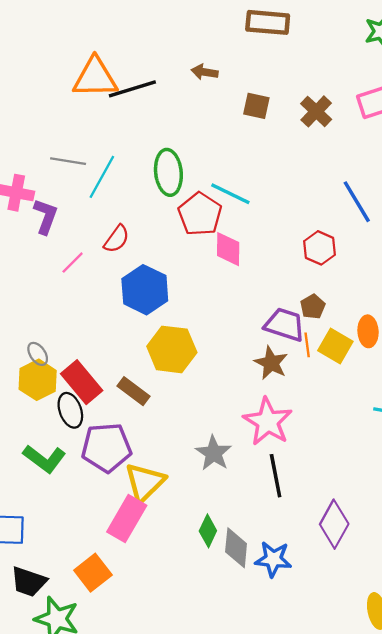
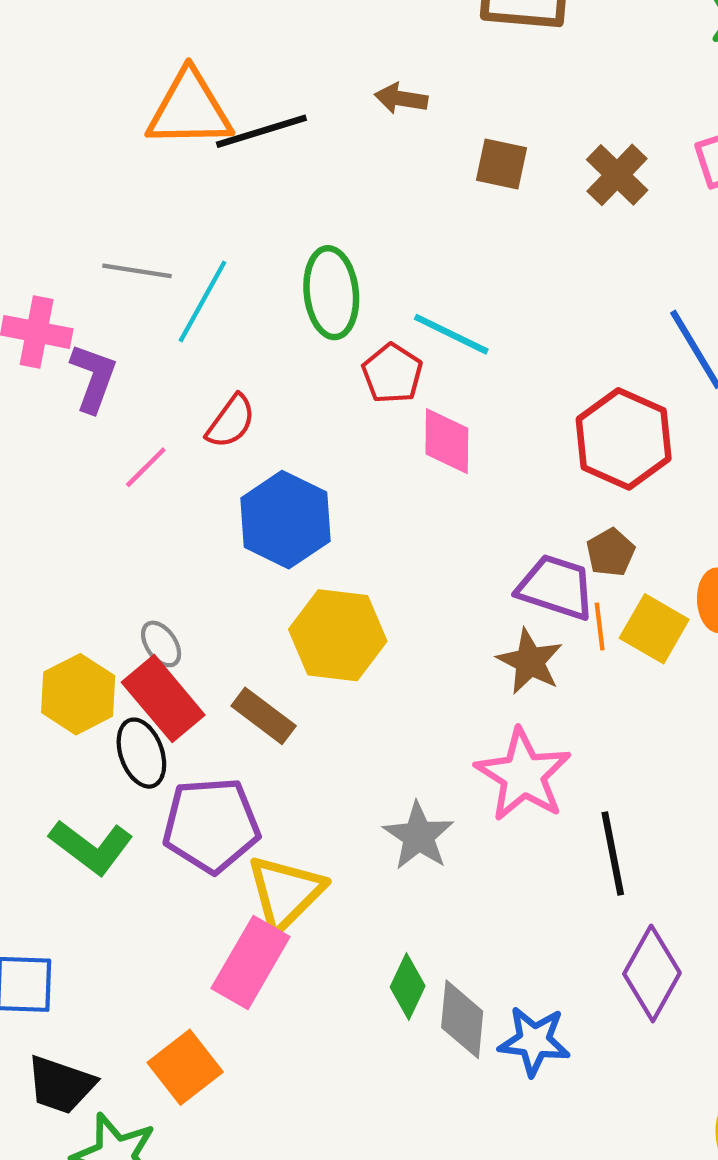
red pentagon: (200, 214) -> (392, 373), size x0.7
red hexagon: (320, 248) -> (624, 439), size x1.5
gray ellipse: (38, 354) -> (161, 644), moved
black line: (276, 476) -> (613, 853), moved

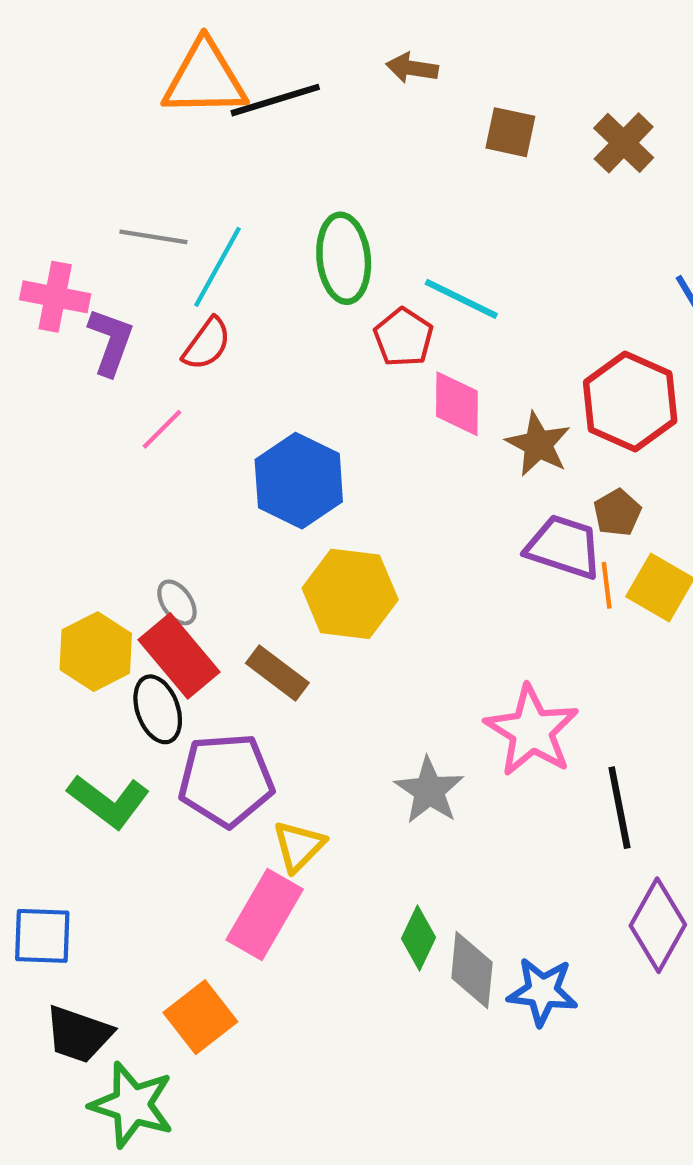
red semicircle: (231, 421) -> (207, 344), moved
brown star: (530, 661) -> (538, 444), moved
yellow triangle: (285, 893) -> (299, 846), size x0.7

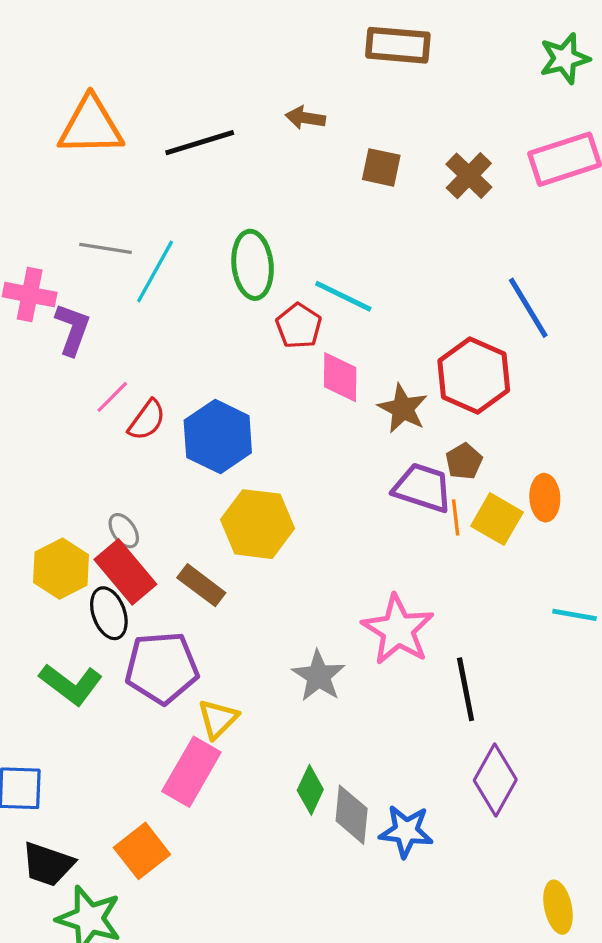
orange triangle: (205, 79) -> (91, 126), moved
red semicircle: (207, 344) -> (147, 420), moved

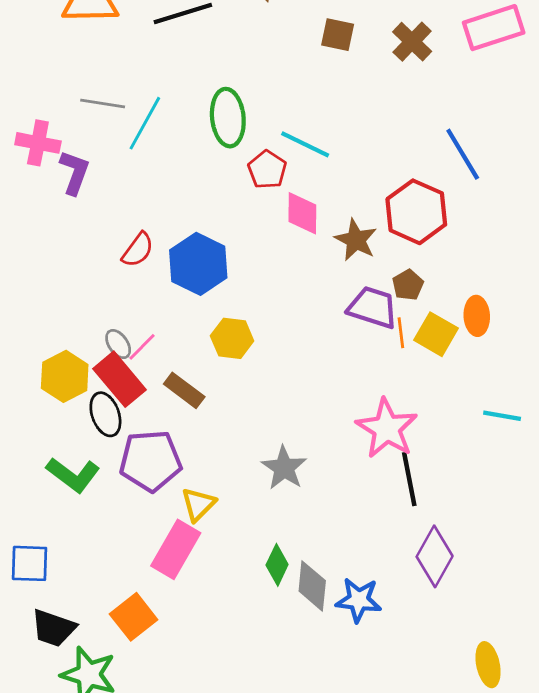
pink line: (112, 397) -> (142, 347), moved
yellow hexagon: (257, 524) -> (232, 338), size x0.7
pink star: (398, 630) -> (387, 428), moved

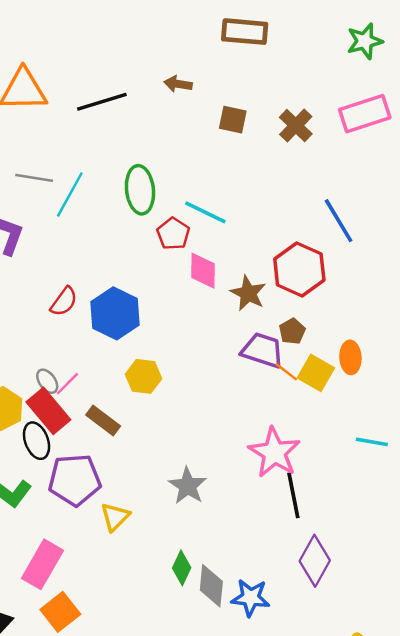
orange line: (401, 333) -> (286, 372), turned -45
pink rectangle: (176, 549) -> (42, 564), moved

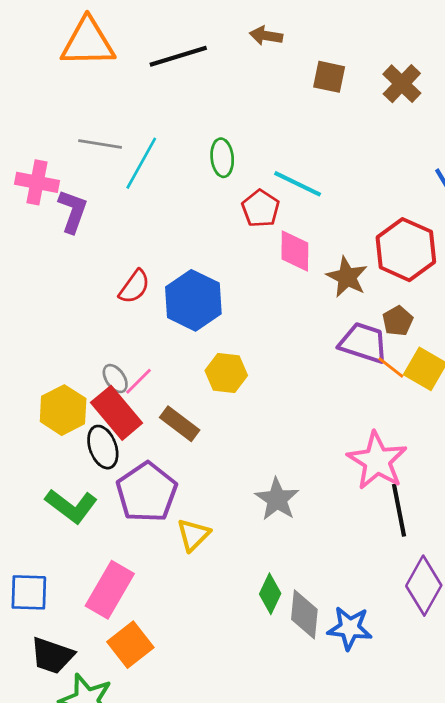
green ellipse: (140, 190) -> (222, 158), size x0.7
purple pentagon: (75, 480) -> (147, 492), turned -30

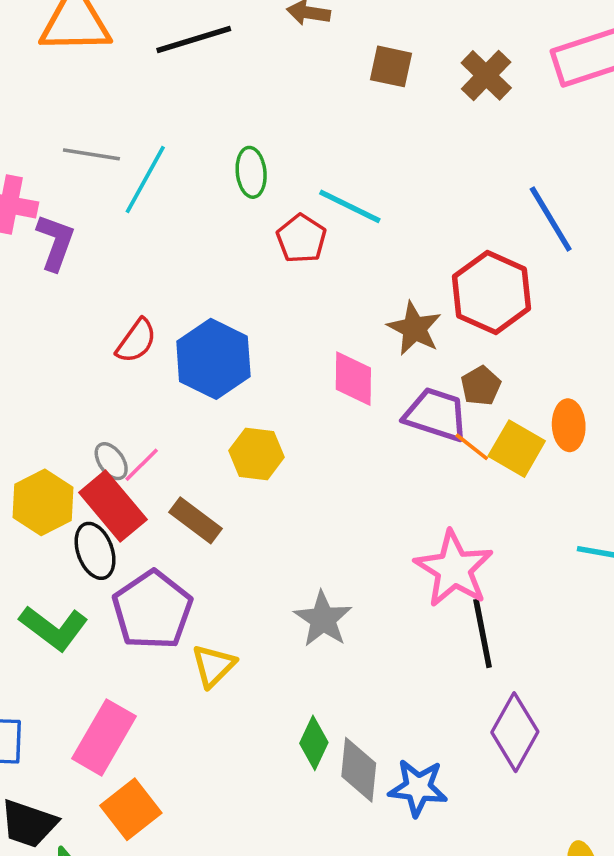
pink diamond: (295, 251) -> (353, 379), moved

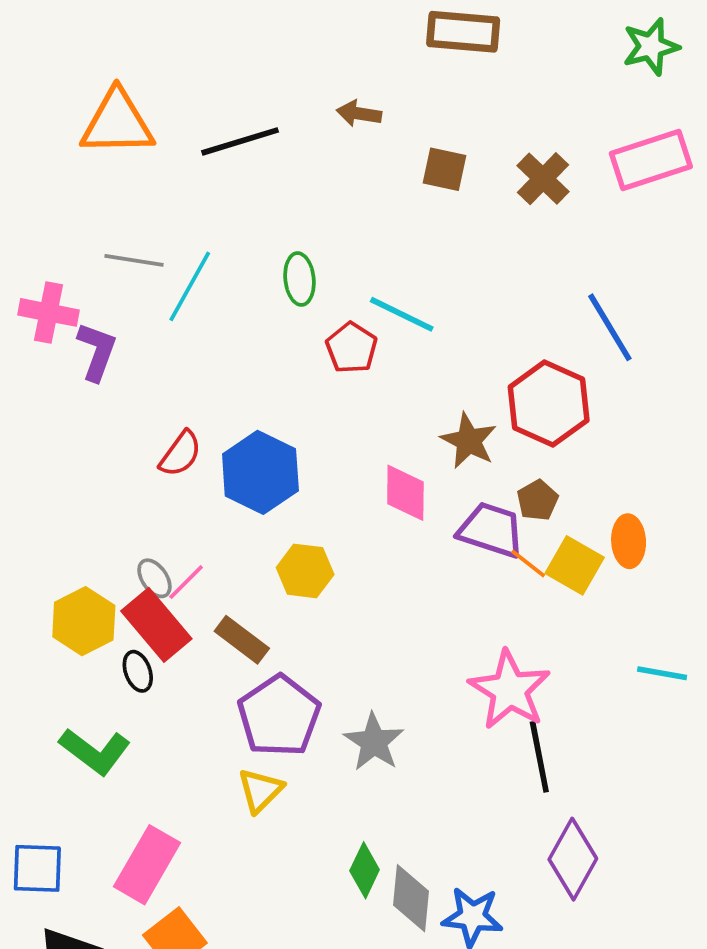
black ellipse: (95, 551) -> (138, 671), size x0.7
purple pentagon: (152, 610) -> (279, 716), moved

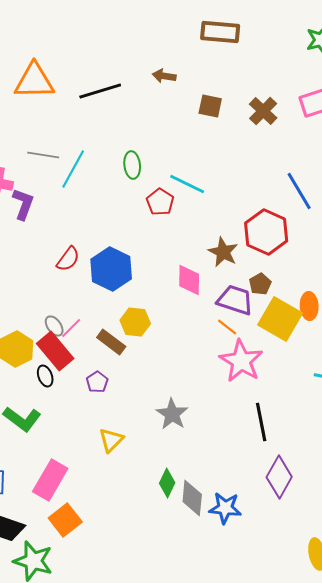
orange line: (528, 563) -> (227, 327), moved
yellow square: (575, 565) -> (280, 319), size x1.4
brown rectangle: (242, 640) -> (111, 342), moved
pink star: (510, 690) -> (241, 361), moved
purple pentagon: (279, 716) -> (97, 382), moved, size x0.5

